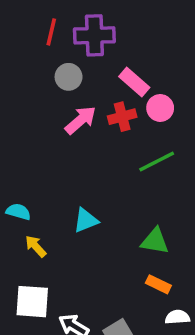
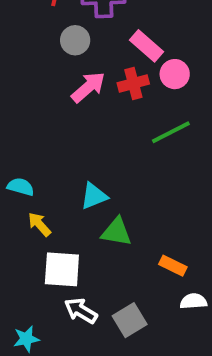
green triangle: (155, 241) -> (116, 232), moved
white square: (32, 302) -> (62, 269), moved

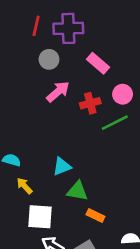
pink circle: (175, 74) -> (123, 94), moved
red cross: (133, 83) -> (90, 103), moved
orange rectangle: (173, 266) -> (95, 216), moved

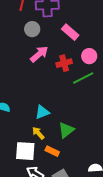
yellow arrow: (24, 186) -> (38, 133), moved
green triangle: (77, 191) -> (66, 130), moved, turned -48
orange rectangle: (95, 216) -> (52, 151), moved

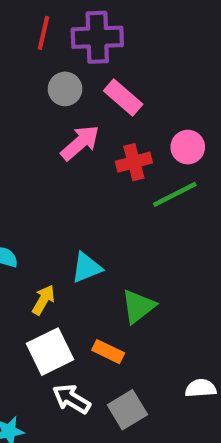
pink rectangle: (70, 32) -> (123, 98), moved
yellow arrow: (38, 133) -> (43, 300), moved, turned 72
white square: (25, 151) -> (50, 352), turned -30

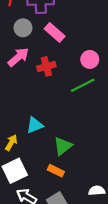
pink arrow: (80, 143) -> (18, 57), moved
red cross: (134, 162) -> (46, 66), moved
orange rectangle: (108, 352) -> (56, 171), moved

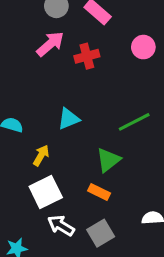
green line: (83, 85) -> (134, 122), moved
cyan triangle: (35, 125) -> (69, 119), moved

